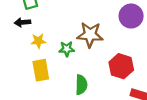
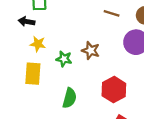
brown star: (90, 35) -> (91, 51), size x0.7

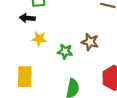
yellow rectangle: (33, 74) -> (25, 77), moved

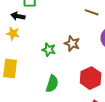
yellow star: (39, 39) -> (13, 33), moved

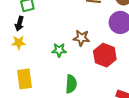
black arrow: (18, 16) -> (19, 24), turned -72
red hexagon: (91, 78) -> (105, 55), moved

